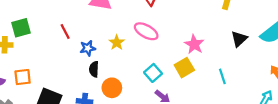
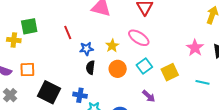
pink star: (194, 44) -> (195, 48), moved
cyan square: (153, 73) -> (144, 66), moved
cyan line: (222, 76) -> (203, 82), turned -64
orange circle: (112, 88) -> (118, 69), moved

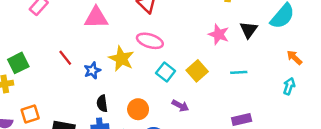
yellow star: (112, 46) -> (121, 59), size x1.5
black semicircle: (90, 68) -> (102, 103), moved
orange circle: (118, 69) -> (138, 109), moved

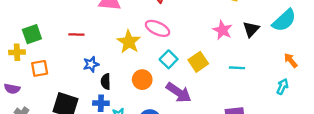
red line: (65, 58) -> (76, 35), turned -56
blue star: (92, 70) -> (91, 64), moved
purple arrow: (180, 106) -> (179, 92), size x1.6
orange circle: (138, 109) -> (142, 80), moved
orange square: (30, 114) -> (40, 68), moved

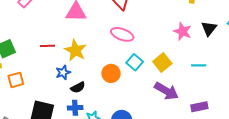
yellow star: (129, 42) -> (75, 50), moved
orange circle: (142, 80) -> (111, 73), moved
black semicircle: (106, 82) -> (78, 87), turned -112
purple arrow: (179, 92) -> (166, 91), moved

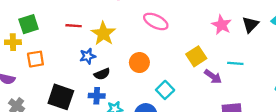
cyan square: (135, 62) -> (165, 90), moved
purple arrow: (166, 91) -> (213, 77), moved, size x0.7

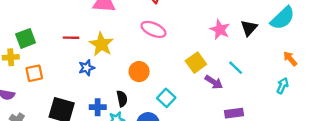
cyan line: (235, 63) -> (236, 68), turned 42
black semicircle: (102, 74) -> (122, 99), moved, turned -77

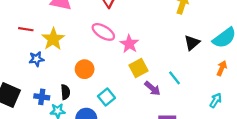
pink star: (220, 30) -> (129, 44), moved
orange arrow: (290, 59) -> (222, 68), moved, turned 56

